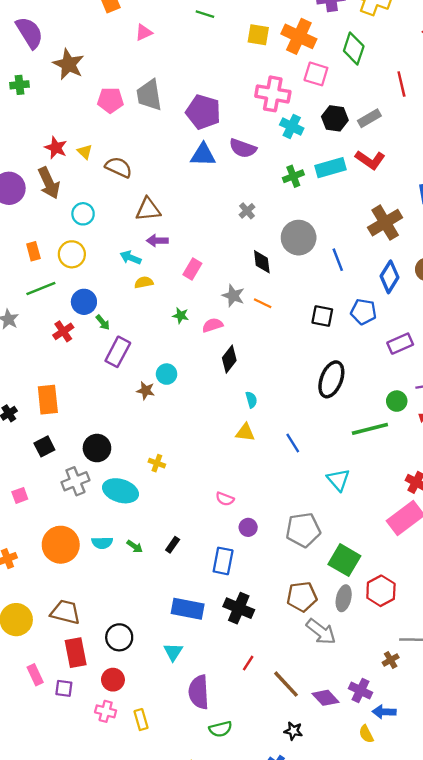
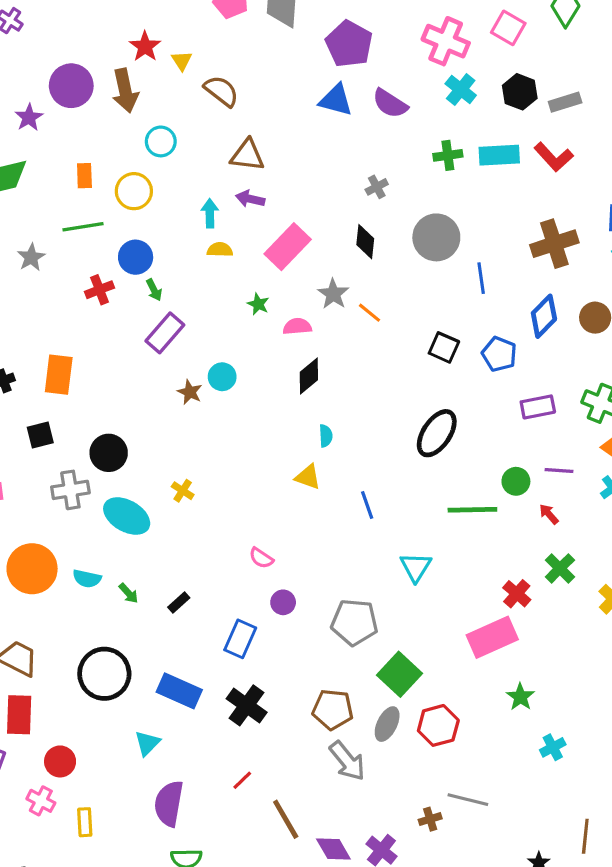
cyan arrow: (131, 258) -> (210, 213), turned 54
black diamond: (262, 262) -> (365, 242), moved
pink rectangle: (192, 269) -> (288, 247), size x1.6
black circle: (119, 637) -> (104, 674), moved, size x1.4

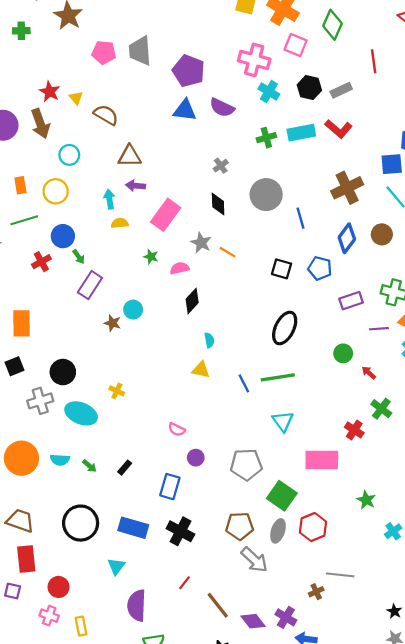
purple line: (559, 470) -> (379, 329), moved
green line: (472, 510) -> (278, 377), moved
pink rectangle: (492, 637) -> (322, 460), moved, turned 32

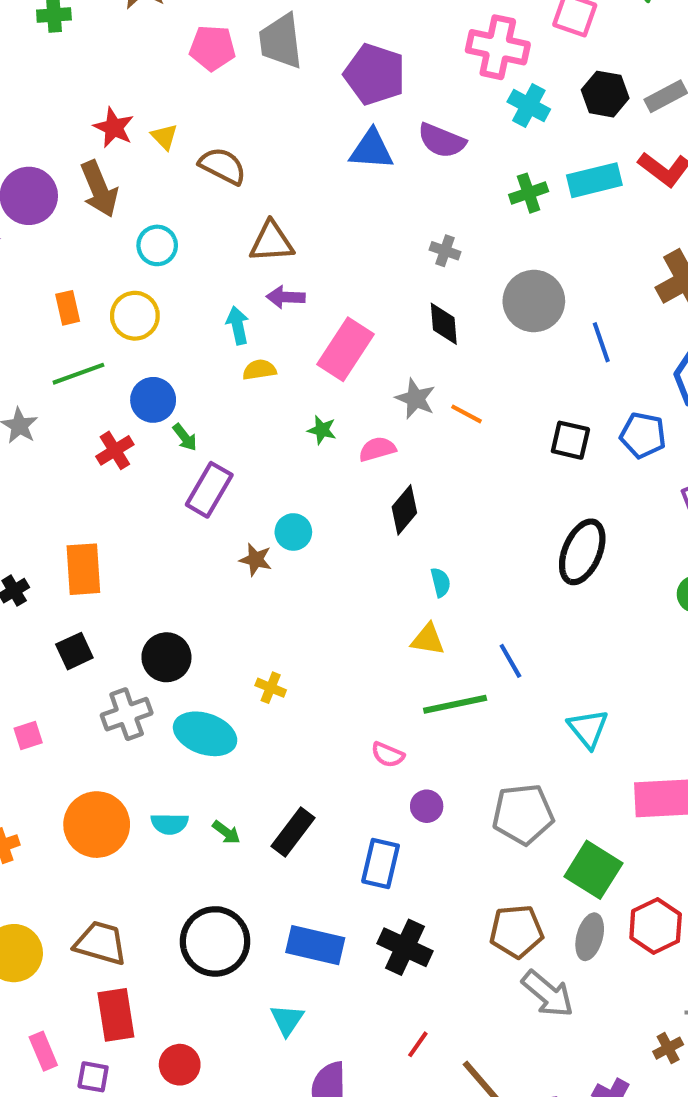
gray cross: (221, 166) -> (445, 251), turned -32
green line: (278, 377) -> (455, 704), moved
black rectangle: (125, 468) -> (293, 832), size x1.6

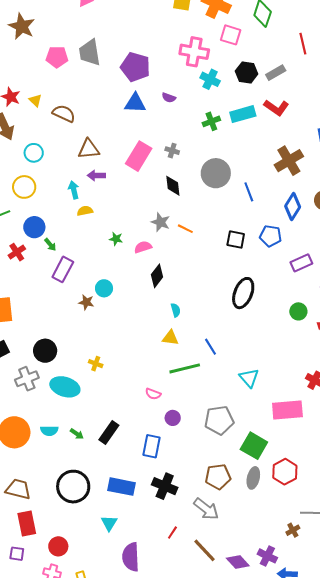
purple semicircle: (442, 141) -> (169, 98), size x0.6
pink rectangle: (345, 349) -> (139, 156), moved
gray arrow: (548, 994) -> (206, 509), moved

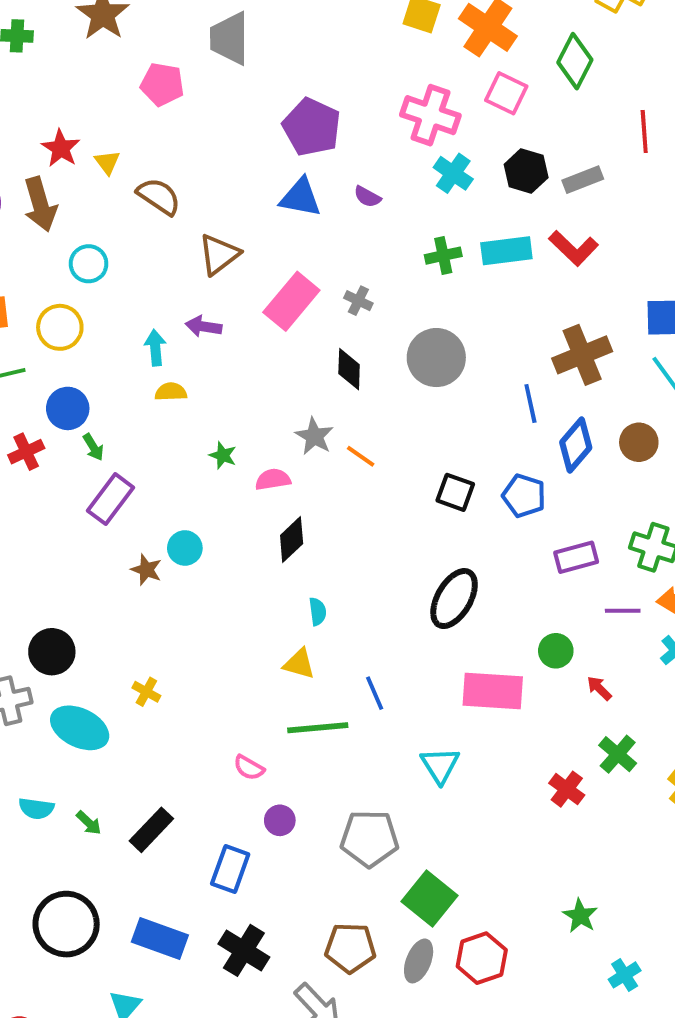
gray trapezoid: (90, 53) -> (229, 38), moved
brown triangle: (89, 149) -> (219, 254), moved, turned -40
blue line: (249, 192) -> (530, 403), moved
pink rectangle: (287, 410) -> (493, 691), moved

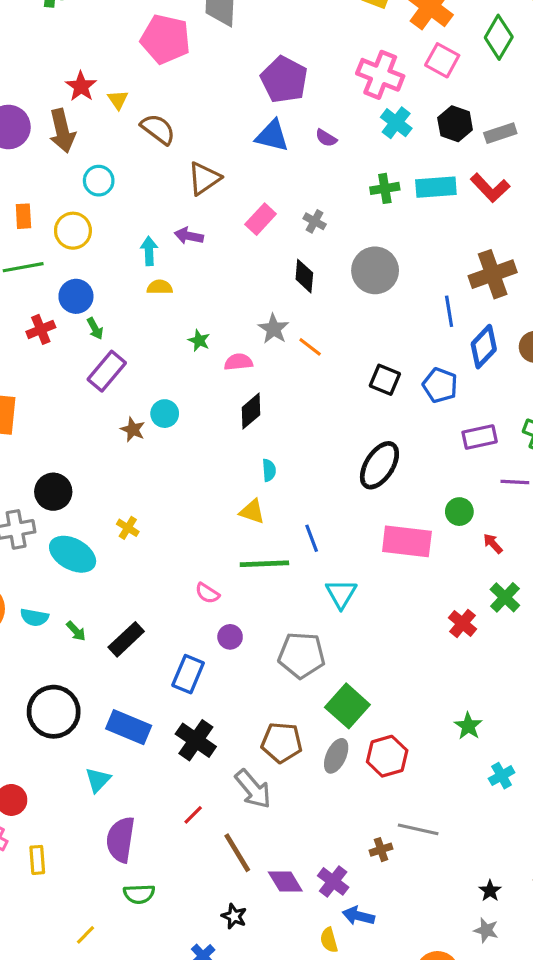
pink pentagon: (162, 84) -> (165, 39), size x1.4
pink rectangle: (291, 301) -> (261, 219), size x0.7
cyan triangle: (440, 765) -> (341, 594), moved

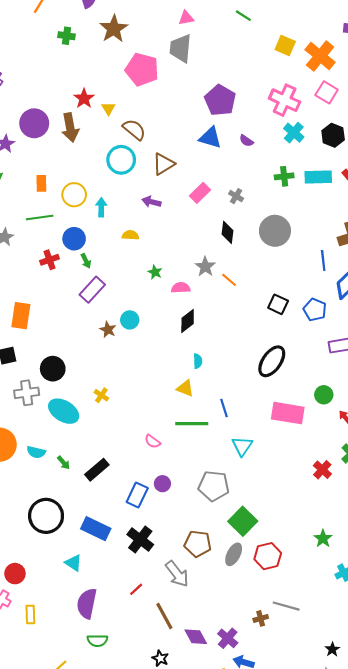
cyan circle: (99, 181) -> (121, 160), moved, size x1.4
cyan arrow: (149, 251) -> (101, 207), moved
purple circle: (230, 637) -> (162, 484), moved
cyan triangle: (98, 780) -> (73, 563), turned -42

